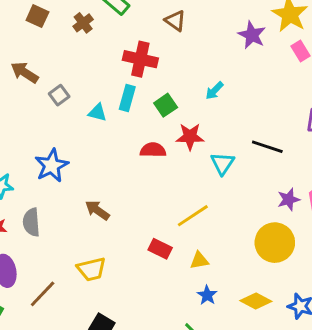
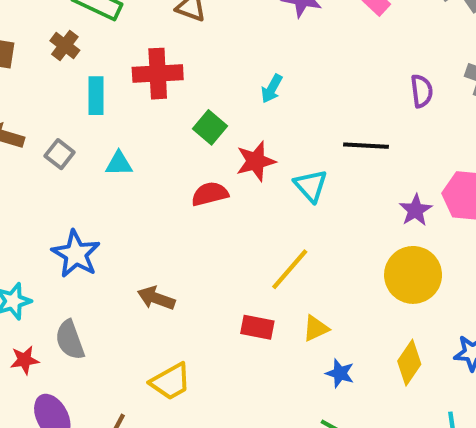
cyan rectangle: (127, 98) -> (96, 96), moved
yellow diamond: (256, 301) -> (409, 363), turned -68

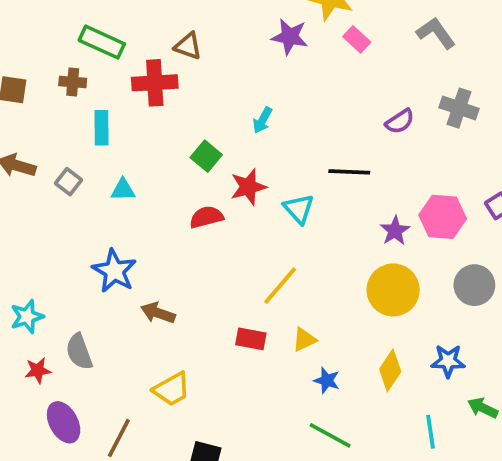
brown cross: (65, 45) -> (73, 82), turned -32
red cross: (158, 74) -> (155, 83), moved
purple semicircle: (422, 91) -> (400, 121), turned 64
blue star: (76, 254) -> (114, 271), moved

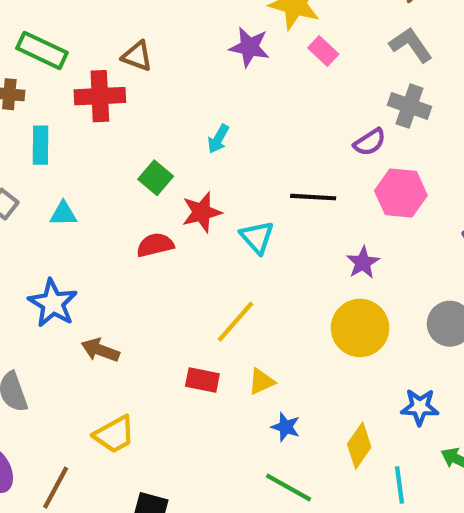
gray cross: (459, 108) -> (410, 106), moved
pink hexagon: (443, 217) -> (401, 193), moved
yellow diamond: (390, 370) -> (359, 446), moved

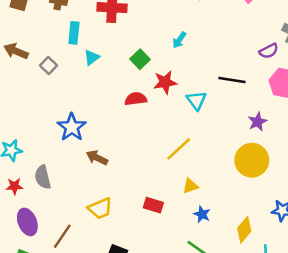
cyan triangle: (63, 214) -> (92, 57), moved, turned -42
red rectangle: (202, 380) -> (153, 205), moved

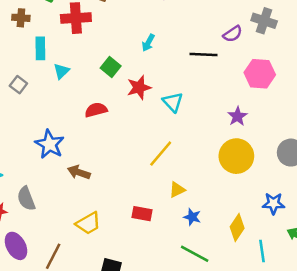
purple semicircle: (269, 51) -> (233, 34), moved
black line: (232, 80) -> (203, 54), moved
red semicircle: (136, 99) -> (96, 110), moved

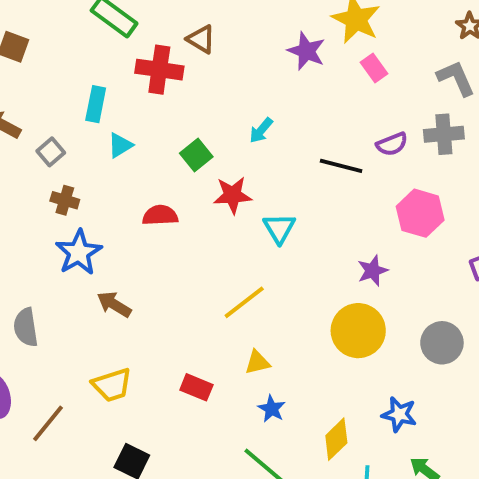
brown cross: (21, 18) -> (65, 200), moved
gray cross: (264, 21) -> (444, 134), turned -35

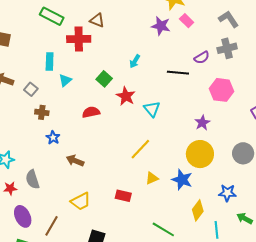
purple star: (306, 51) -> (161, 26), moved
red star: (233, 195) -> (126, 96), turned -30
blue star: (79, 252) -> (53, 138), size x0.6
blue star: (272, 409) -> (182, 180), moved, size x1.5

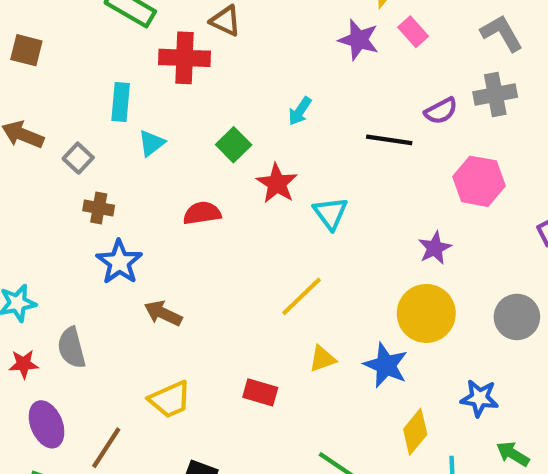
blue star: (53, 138) -> (119, 262), size x1.5

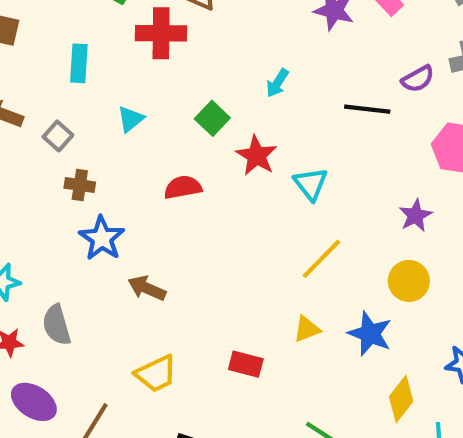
cyan rectangle: (121, 102) -> (79, 63), moved
yellow line: (301, 296) -> (321, 259), moved
yellow circle: (426, 313) -> (409, 281), size x0.7
purple ellipse: (47, 424) -> (34, 402), turned -33

